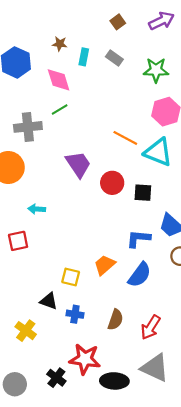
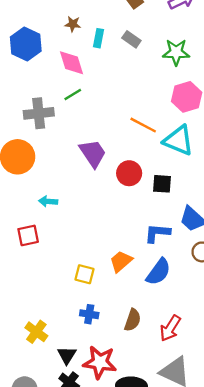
black triangle: (49, 301) -> (67, 355), moved, turned 42

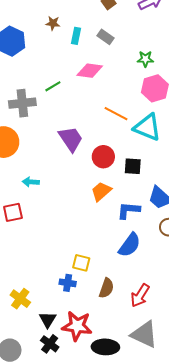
green star: (176, 52) -> (145, 59), moved, size x0.7
pink diamond: (72, 63) -> (90, 71), moved, turned -65
orange trapezoid: (121, 261) -> (101, 191), moved
yellow square: (84, 274) -> (81, 263), moved

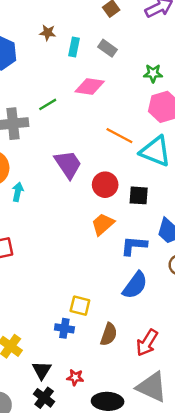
cyan arrow: (31, 182) -> (18, 192), moved, turned 98
red star: (77, 326) -> (75, 377), size x0.5

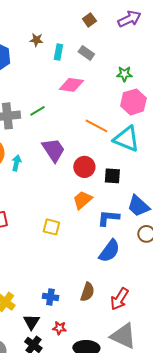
green line: (48, 104) -> (37, 111), moved
cyan arrow: (18, 192) -> (16, 163), moved
yellow square: (80, 306) -> (51, 227), moved
blue cross: (64, 328) -> (50, 297), moved

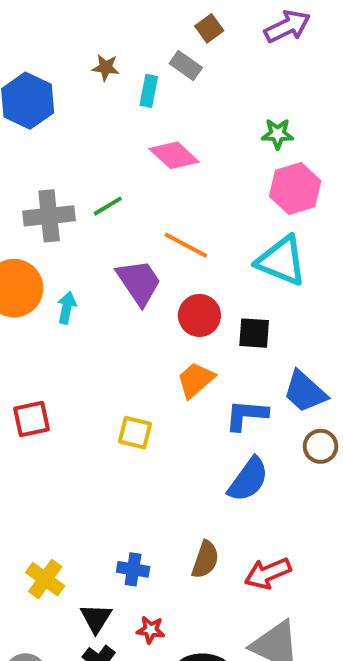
gray rectangle: (86, 53) -> (186, 66), moved
pink diamond: (71, 85) -> (174, 155), turned 35
orange line: (96, 126) -> (186, 245), moved
red arrow: (119, 299) -> (268, 573), turned 35

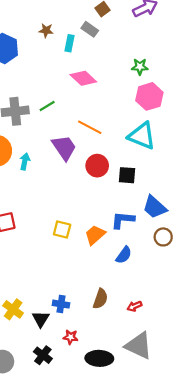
orange trapezoid: (196, 380) -> (95, 235), moved
blue semicircle: (248, 480) -> (124, 255), size x0.7
red arrow: (268, 573) -> (134, 306), size x0.6
black triangle: (96, 618) -> (41, 319), moved

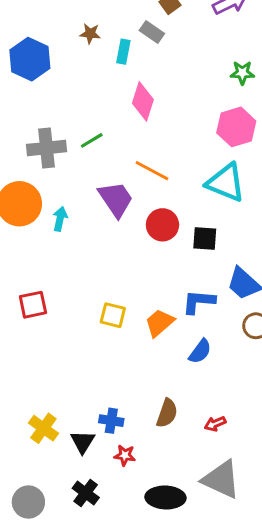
green star: (140, 67) -> (242, 73), moved
pink diamond: (83, 78) -> (143, 101), turned 65
red star: (71, 337) -> (125, 455), moved

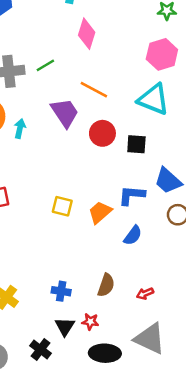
black triangle: (83, 442) -> (65, 326), moved
red star: (125, 455) -> (90, 322), moved

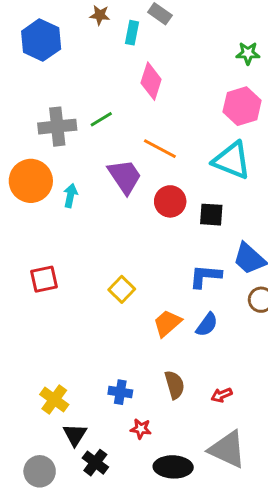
yellow square: (62, 206) -> (122, 289), turned 30
orange trapezoid: (100, 212) -> (167, 323), moved
brown semicircle: (106, 285) -> (175, 385), turned -35
red star: (90, 322) -> (141, 429), moved
black triangle: (65, 326) -> (75, 435), moved

